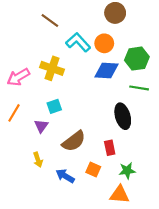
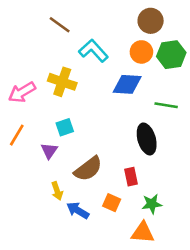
brown circle: (115, 13) -> (151, 21), moved
orange circle: (104, 43) -> (141, 52), moved
green hexagon: (137, 59) -> (171, 55), moved
yellow arrow: (38, 160) -> (57, 191), moved

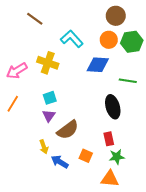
brown line: (60, 25) -> (35, 19), moved
purple triangle: (49, 151) -> (49, 116), moved
red rectangle: (131, 177) -> (109, 139), moved

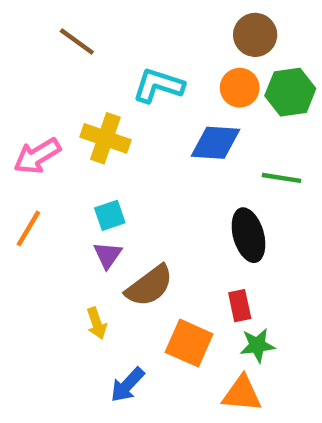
cyan L-shape: (72, 39) -> (158, 86), turned -30
orange square: (86, 156) -> (189, 343), size x1.5
blue arrow: (60, 162) -> (127, 385), moved, turned -78

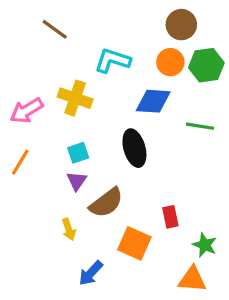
black ellipse: (248, 235) -> (134, 148), moved
green star: (257, 345) -> (205, 245), moved, turned 30
orange triangle: (242, 394) -> (192, 279), moved

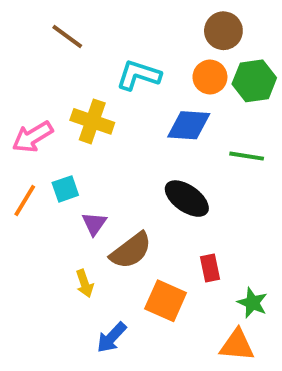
black ellipse: (134, 148) -> (187, 199), moved, turned -39
cyan square: (78, 153) -> (65, 189), moved

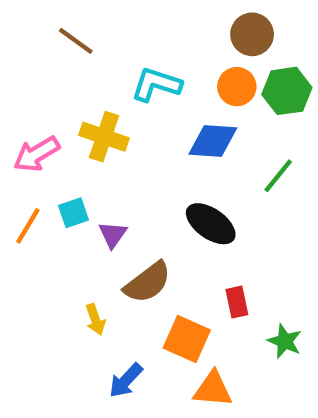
green line: (247, 156) -> (278, 176), turned -60
purple triangle: (94, 224) -> (113, 235), moved
orange triangle: (237, 345) -> (213, 389), moved

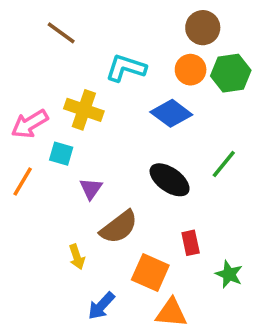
blue diamond: (213, 141) -> (171, 113), turned 33
green line: (278, 176) -> (224, 164), moved
cyan square: (74, 213) -> (61, 154), moved, turned 35

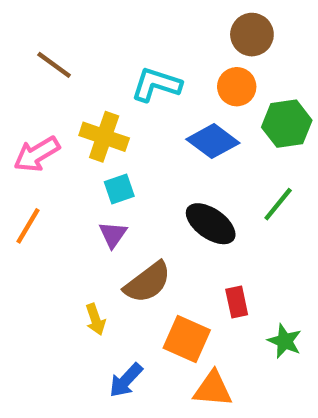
brown line: (61, 33) -> (54, 65), moved
green hexagon: (231, 73) -> (287, 124), moved
cyan square: (61, 154) -> (119, 189), moved, turned -35

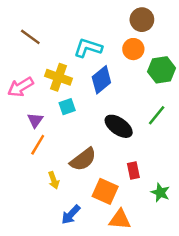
blue diamond: (213, 141) -> (101, 80), moved, turned -76
orange line: (28, 226) -> (38, 145), moved
purple triangle: (113, 235) -> (35, 120), moved

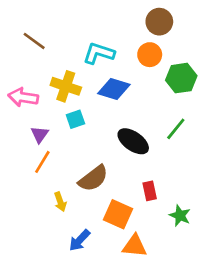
blue diamond: (101, 80) -> (114, 89), turned 56
pink arrow: (21, 87) -> (23, 97), turned 40

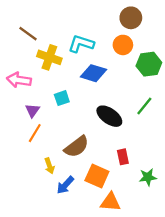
yellow cross: (66, 86) -> (49, 57), moved
green star: (180, 216) -> (148, 177), turned -30
blue arrow: (80, 240) -> (65, 185), moved

